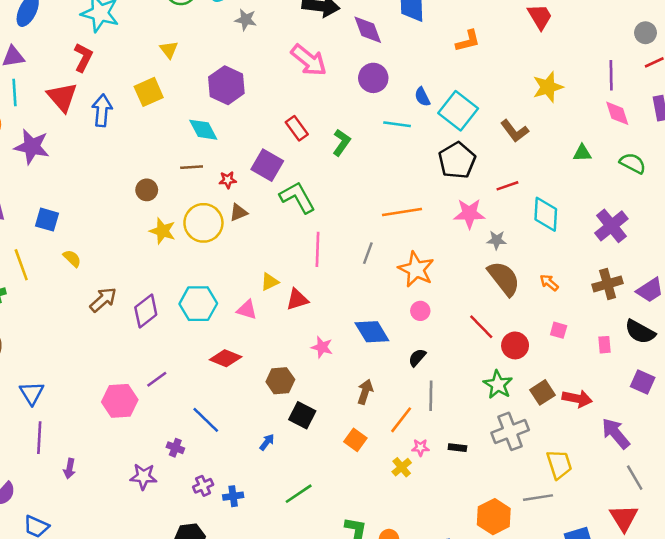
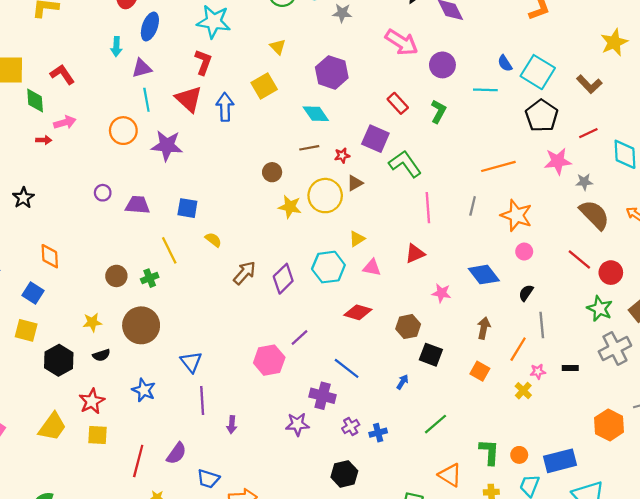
purple circle: (373, 78) -> (442, 65), moved
yellow triangle: (270, 282) -> (357, 239), moved
purple cross: (175, 448) -> (323, 396), size x1.6

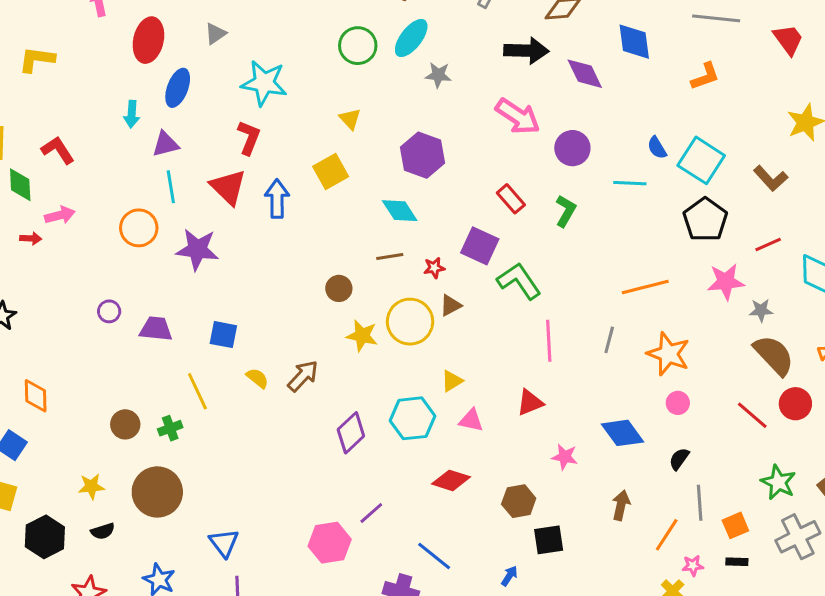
brown arrow: (245, 273) -> (303, 376), moved
red circle: (611, 273) -> (795, 404), moved
black square: (431, 355) -> (549, 540), turned -30
orange square: (480, 371) -> (735, 525), moved, turned 36

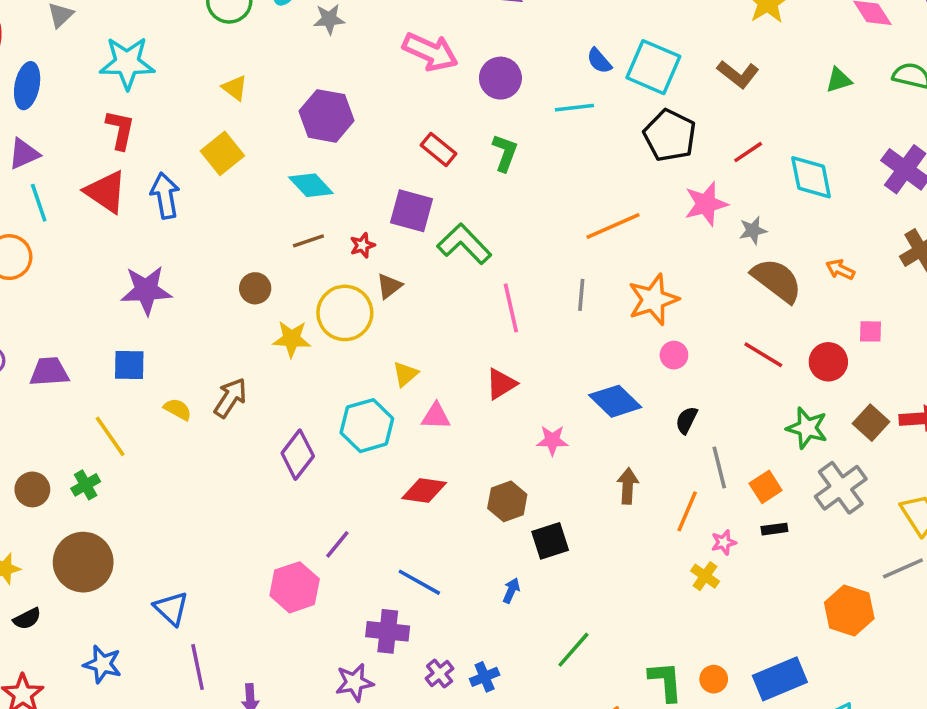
purple star: (197, 249) -> (146, 290), moved
orange star: (668, 354) -> (653, 300), turned -30
red circle: (795, 404) -> (828, 362), moved

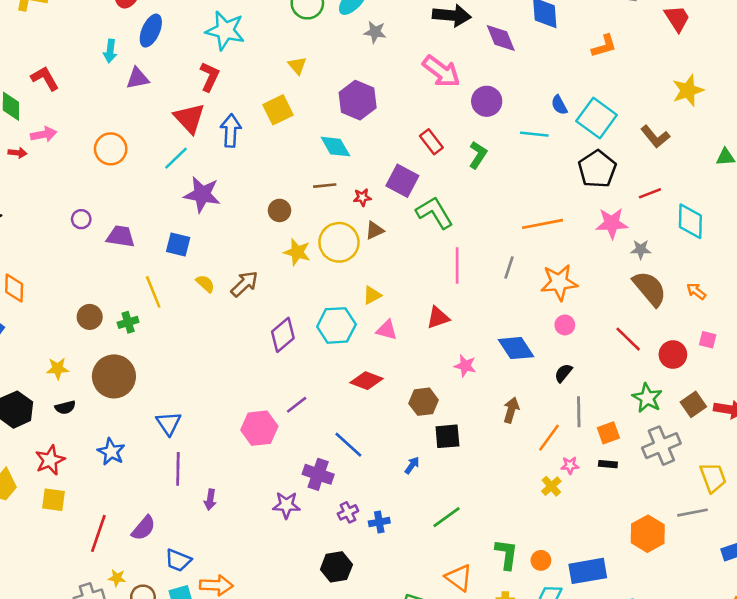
cyan line: (39, 203) -> (176, 158), moved, turned 52

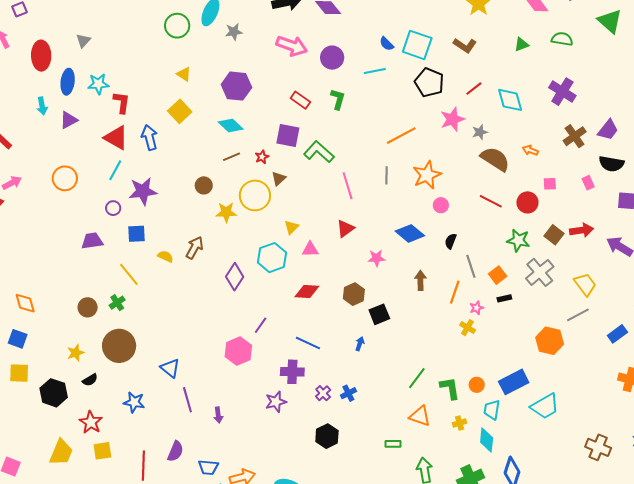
cyan star: (225, 31) -> (98, 84), moved, size x0.7
purple circle: (81, 219) -> (113, 208), moved
green line: (447, 517) -> (417, 378), moved

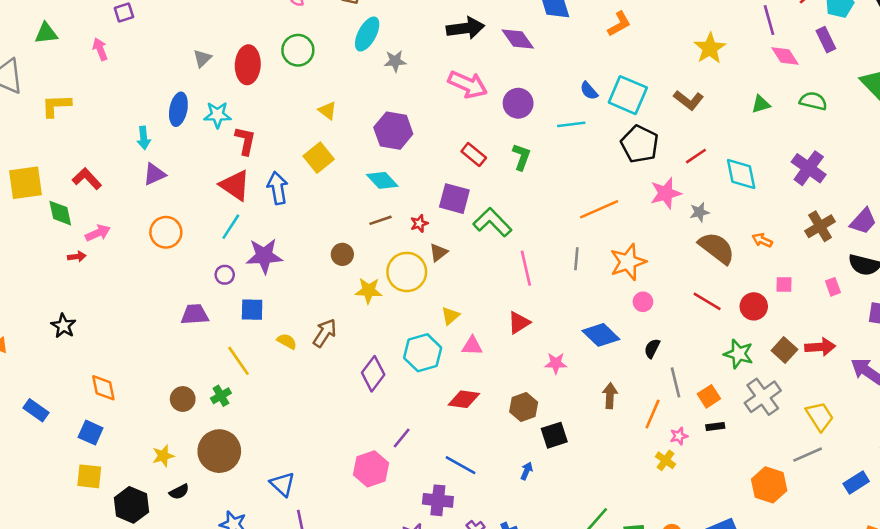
green circle: (177, 26) -> (298, 50), moved
red ellipse: (41, 56) -> (248, 65), moved
purple triangle: (69, 120) -> (154, 174), moved

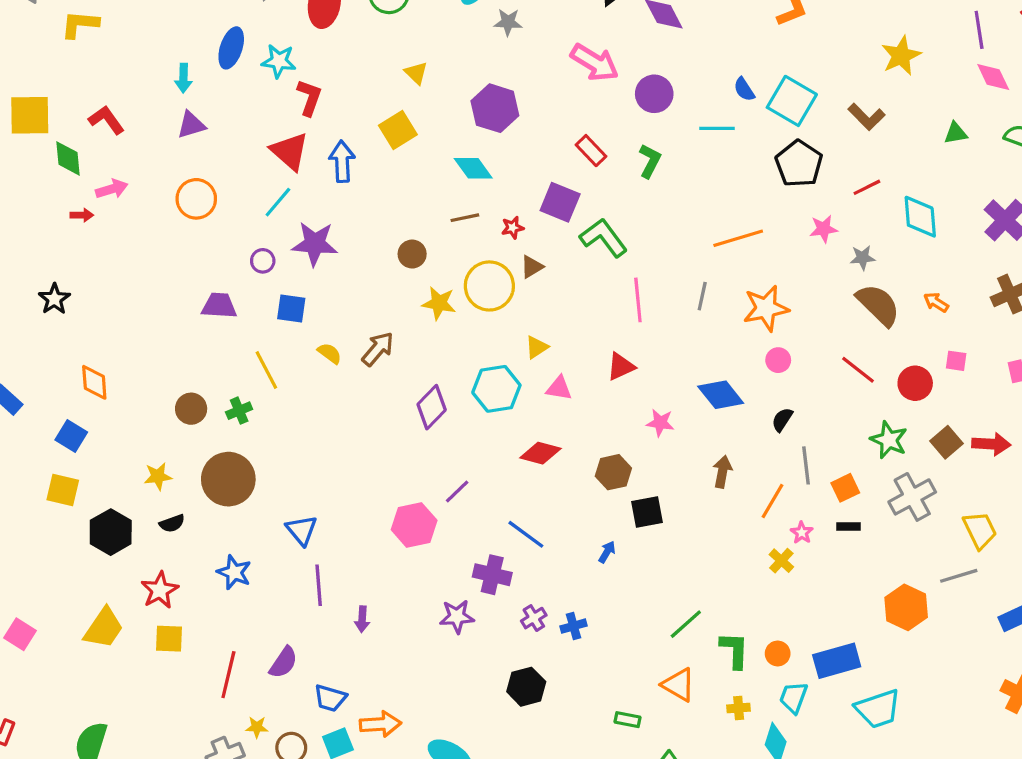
pink star: (666, 193) -> (824, 229), size x0.7
pink star: (679, 436) -> (802, 533), turned -30

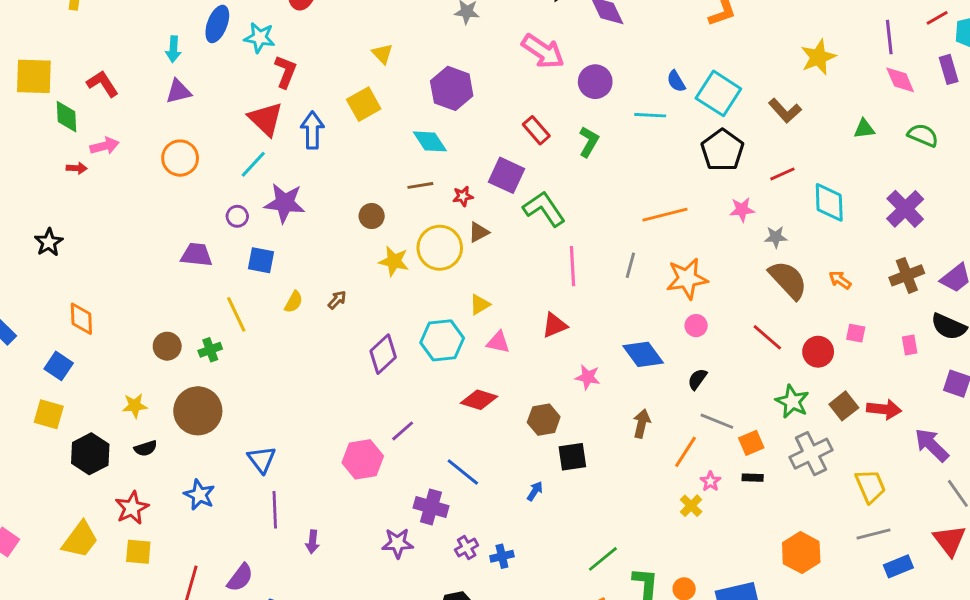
brown arrow: (378, 349) -> (337, 300), size x0.6
yellow semicircle: (330, 353) -> (294, 302), turned 80
gray line: (806, 465) -> (717, 421), turned -64
gray line: (959, 576) -> (874, 534), moved

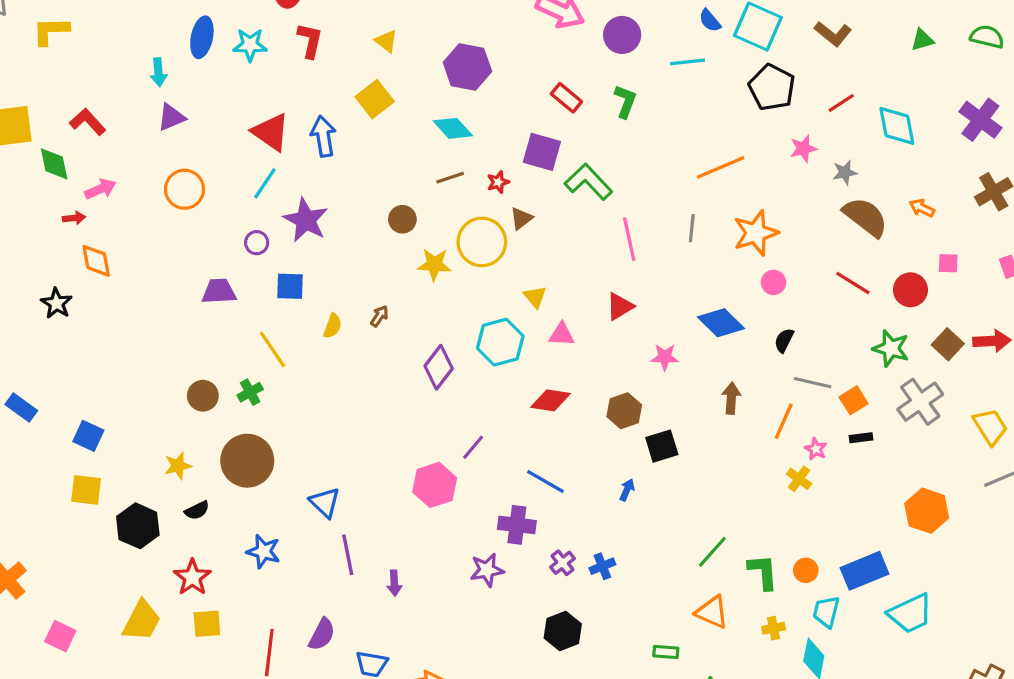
red L-shape: (286, 72) -> (310, 40), moved
purple star: (285, 203) -> (306, 220), turned 30
yellow triangle: (480, 305) -> (535, 297), turned -30
orange diamond: (81, 319) -> (96, 261), moved

